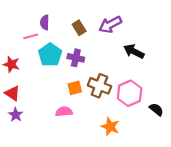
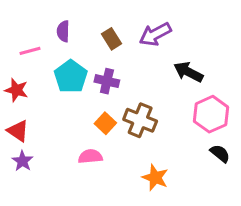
pink line: (31, 36) -> (30, 51), moved
orange square: (75, 88) -> (105, 123), turned -32
pink hexagon: (130, 93) -> (211, 114), moved

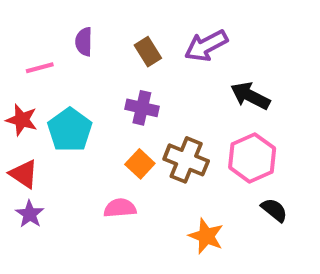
cyan pentagon: (71, 77) -> (70, 130), moved
pink hexagon: (211, 114) -> (252, 158), moved
black semicircle: (220, 153) -> (274, 210), moved

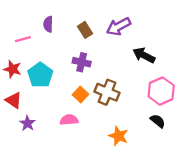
pink hexagon: (252, 158) -> (161, 91), moved
purple star: (30, 214) -> (27, 123), moved

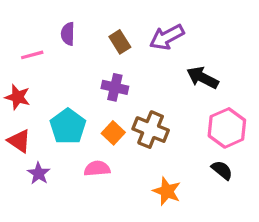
cyan pentagon: (40, 75) -> (68, 126), moved

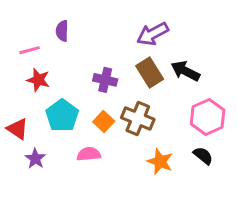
brown rectangle: (120, 42) -> (150, 72), moved, size x1.4
red star: (18, 97) -> (38, 80), moved
orange star: (167, 191) -> (160, 162), moved

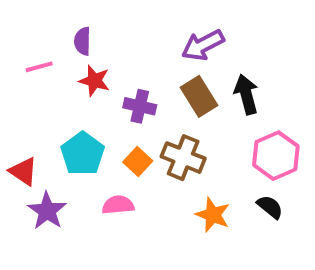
black arrow: (185, 71) -> (246, 94), turned 48
red star: (38, 80) -> (94, 81), moved
purple star: (35, 159) -> (47, 211), size x1.4

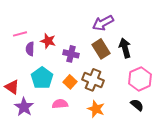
purple semicircle: (83, 41) -> (30, 49), moved
orange star: (213, 215) -> (96, 109), moved

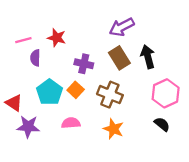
red star: (48, 41) -> (57, 38), moved
orange square: (70, 82) -> (76, 90), moved
purple star: (24, 107) -> (28, 127), turned -30

